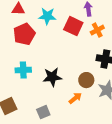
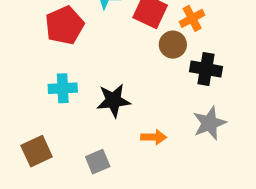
brown circle: (86, 80) -> (173, 45), moved
orange arrow: (75, 98) -> (154, 137), turned 40

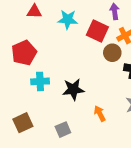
red pentagon: (65, 25) -> (24, 53), moved
orange arrow: (154, 137) -> (100, 114), turned -119

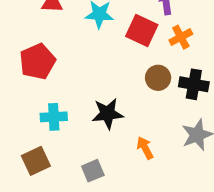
brown circle: (112, 53) -> (158, 78), moved
cyan cross: (40, 81) -> (54, 117), moved

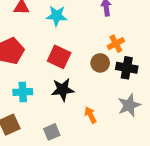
red square: (142, 31) -> (59, 57), moved
orange cross: (181, 37) -> (116, 44), moved

